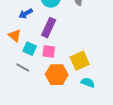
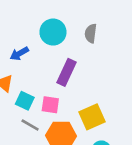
purple rectangle: (49, 28) -> (66, 72), moved
gray line: (23, 68) -> (30, 125), moved

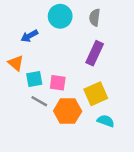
purple rectangle: (66, 72) -> (95, 53), moved
cyan square: (25, 101) -> (34, 79), turned -35

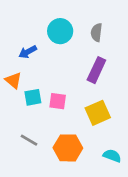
gray line: (39, 101) -> (29, 140), moved
orange hexagon: (68, 111) -> (68, 148), moved
cyan semicircle: (106, 121) -> (112, 156), moved

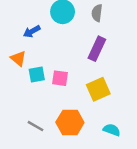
gray line: (29, 140) -> (35, 126), moved

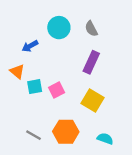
gray semicircle: (97, 13) -> (91, 29), turned -35
pink square: (60, 78) -> (57, 90), turned -35
yellow square: (98, 89) -> (92, 100), turned -35

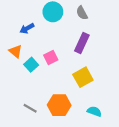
cyan square: (35, 87) -> (31, 65), turned -32
pink square: (57, 90) -> (51, 57), moved
yellow square: (92, 100) -> (83, 77), turned 30

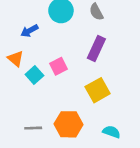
gray line: (30, 108) -> (33, 128), turned -32

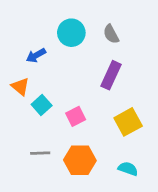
pink square: (58, 66) -> (76, 116), moved
yellow square: (98, 90) -> (128, 122), moved
gray line: (33, 128) -> (40, 153), moved

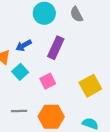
blue arrow: (36, 55) -> (24, 45), moved
purple rectangle: (111, 75) -> (56, 48), moved

